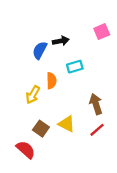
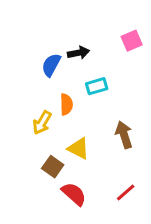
yellow triangle: (67, 124) -> (78, 148), moved
red line: (97, 130) -> (126, 192), moved
red semicircle: (26, 150) -> (74, 194), moved

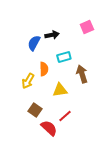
brown arrow: (124, 135) -> (82, 74), moved
yellow triangle: (78, 148) -> (60, 90), moved, turned -35
red line: (126, 192) -> (65, 116), moved

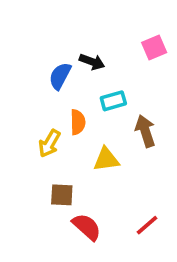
black arrow: (52, 35) -> (92, 62), turned 32
brown square: (35, 110) -> (62, 195), turned -32
red line: (65, 116) -> (147, 225), moved

